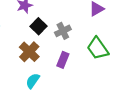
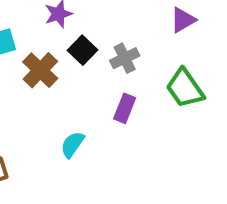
brown cross: (29, 52) -> (40, 70), moved

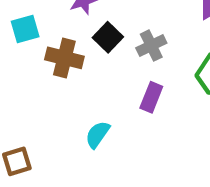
brown cross: (40, 70) -> (64, 58), turned -30

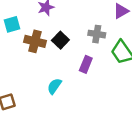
black square: (108, 37) -> (60, 40), moved
gray cross: (151, 46) -> (97, 34), moved, turned 35

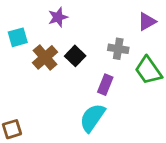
brown cross: (35, 41) -> (45, 57), turned 35
cyan semicircle: (54, 86) -> (92, 118), moved, size x1.5

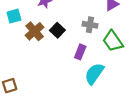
cyan semicircle: (92, 118) -> (94, 74), moved

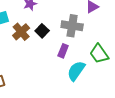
gray cross: (90, 25) -> (72, 26), size x1.5
green trapezoid: (113, 41) -> (99, 54), moved

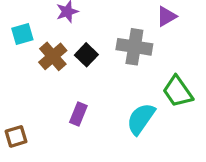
purple rectangle: (63, 51) -> (78, 114), moved

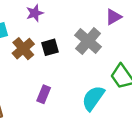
gray cross: (134, 47) -> (88, 41), turned 32
black square: (86, 55) -> (50, 47), turned 30

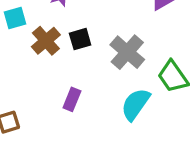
gray cross: (88, 41) -> (127, 52), moved

